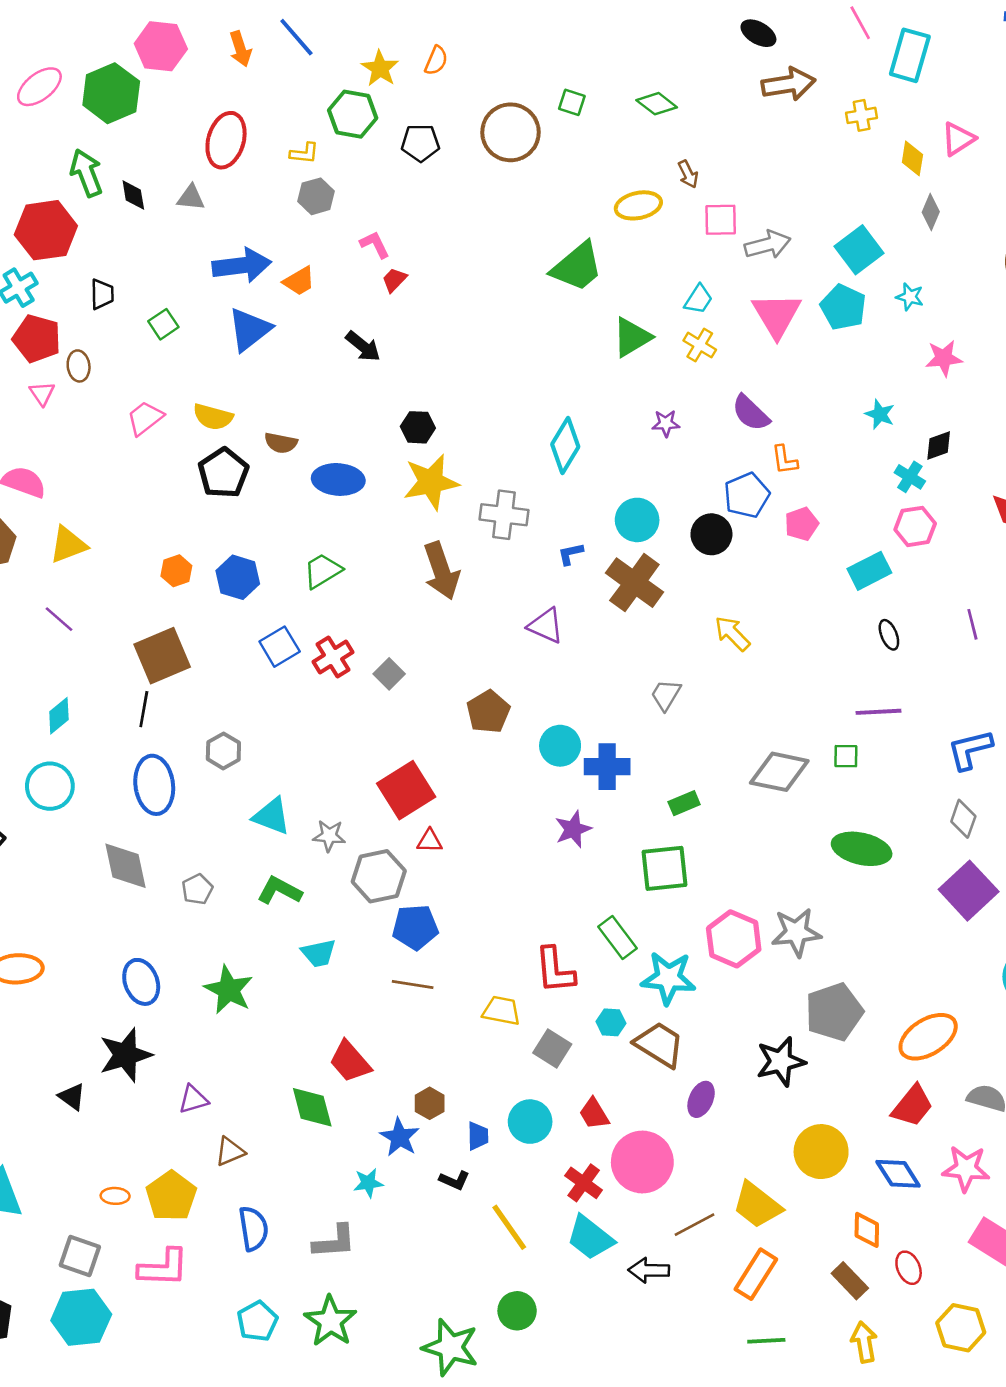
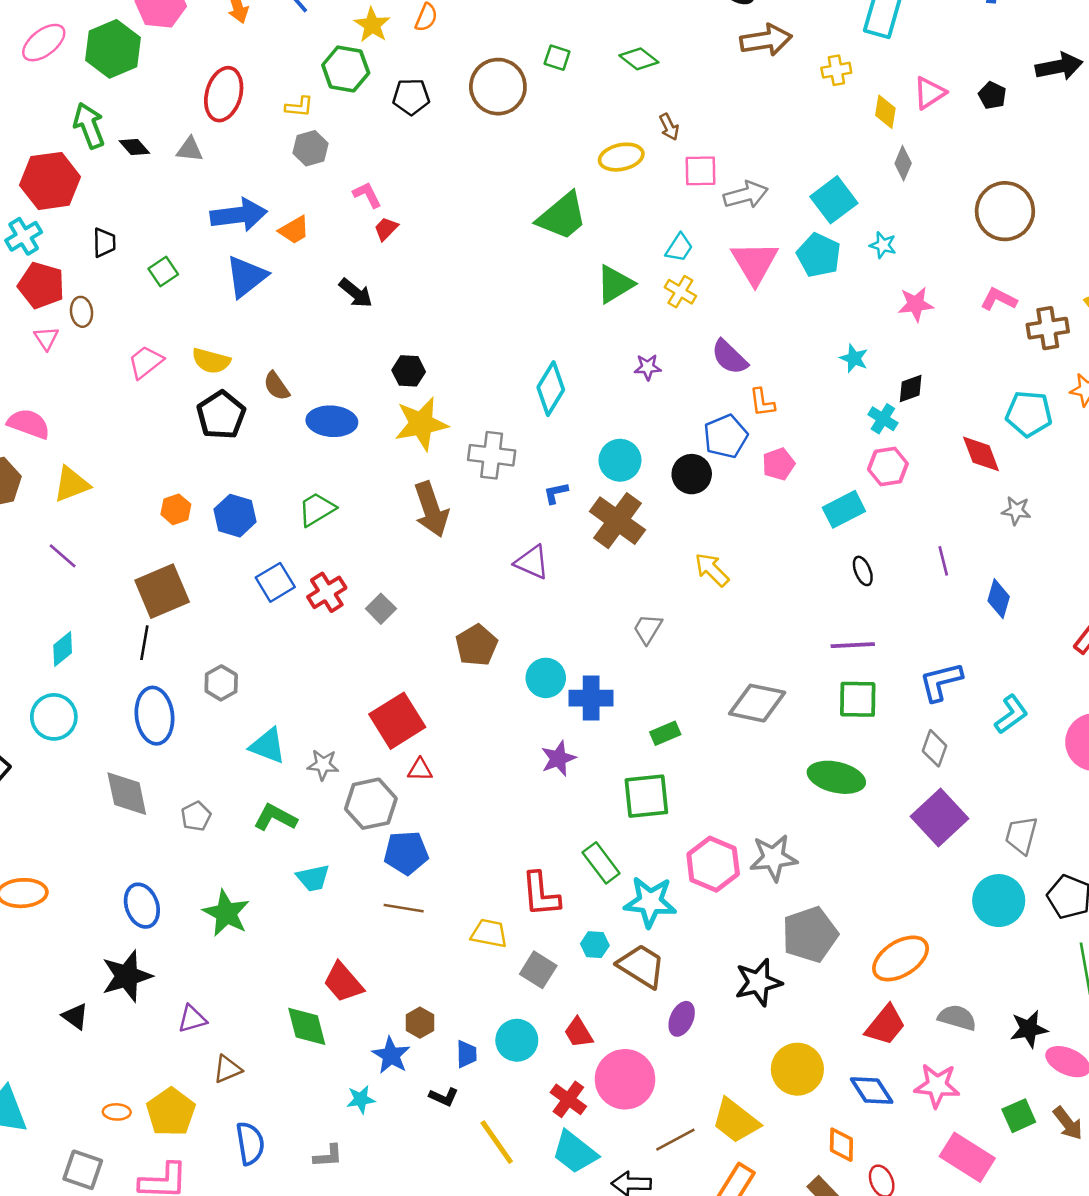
black diamond: (133, 195) -> (134, 147), turned -32
brown semicircle: (281, 443) -> (277, 386), turned 44
green square: (846, 756) -> (858, 699), moved, size x1.6
gray L-shape: (334, 1242) -> (328, 1156), size x0.7

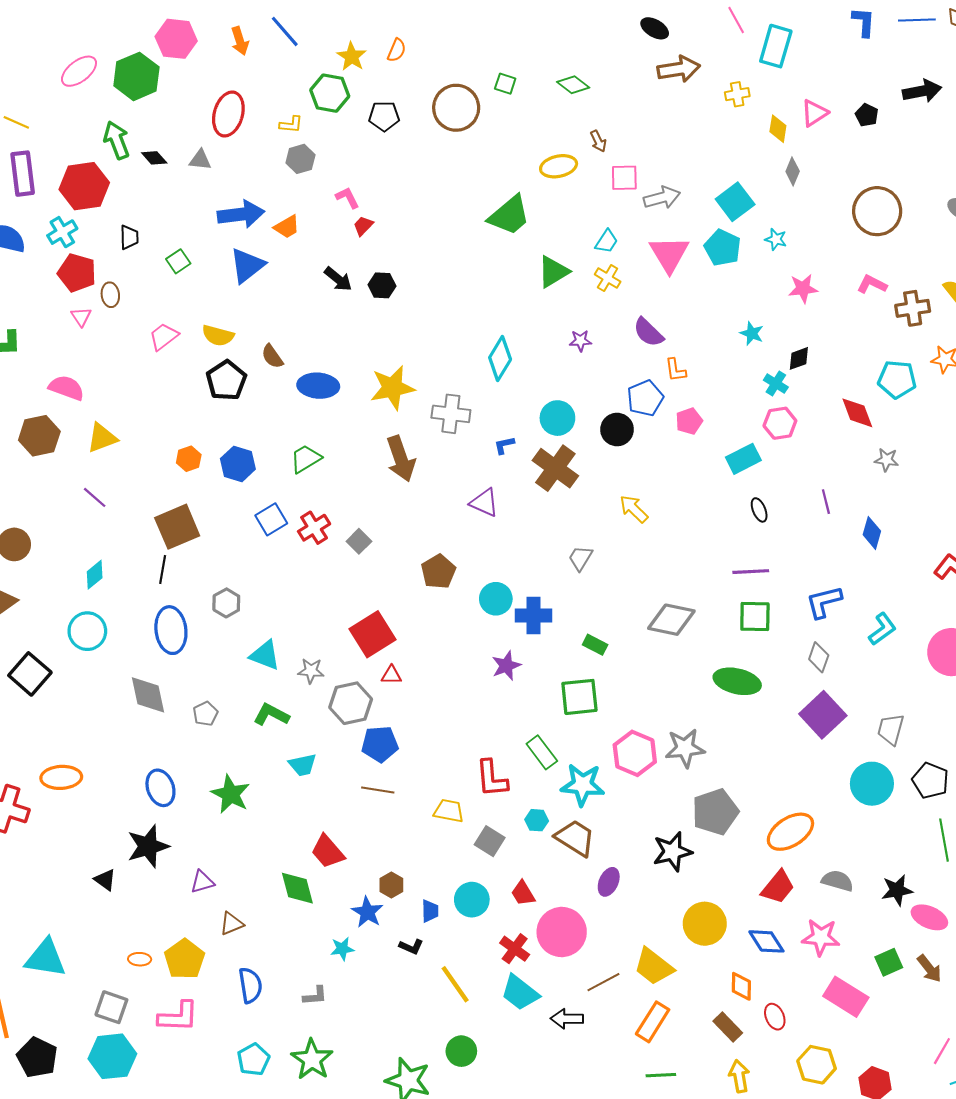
black hexagon: (409, 371) -> (382, 285), moved
green rectangle: (665, 733) -> (595, 645), turned 50

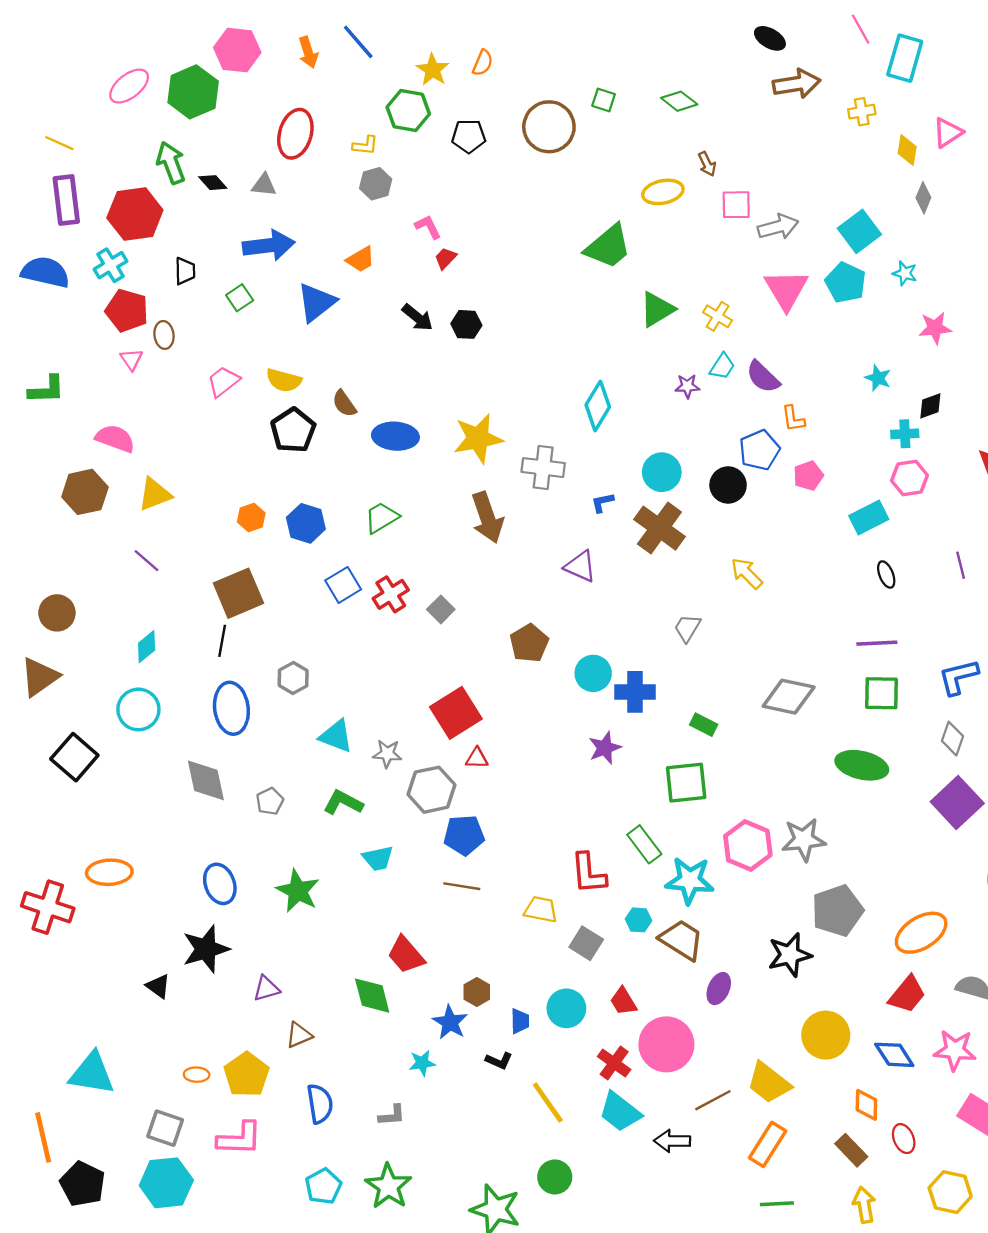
blue arrow: (241, 214) -> (269, 245), moved
cyan trapezoid: (607, 241) -> (722, 366), moved
cyan cross: (776, 384) -> (905, 434), turned -35

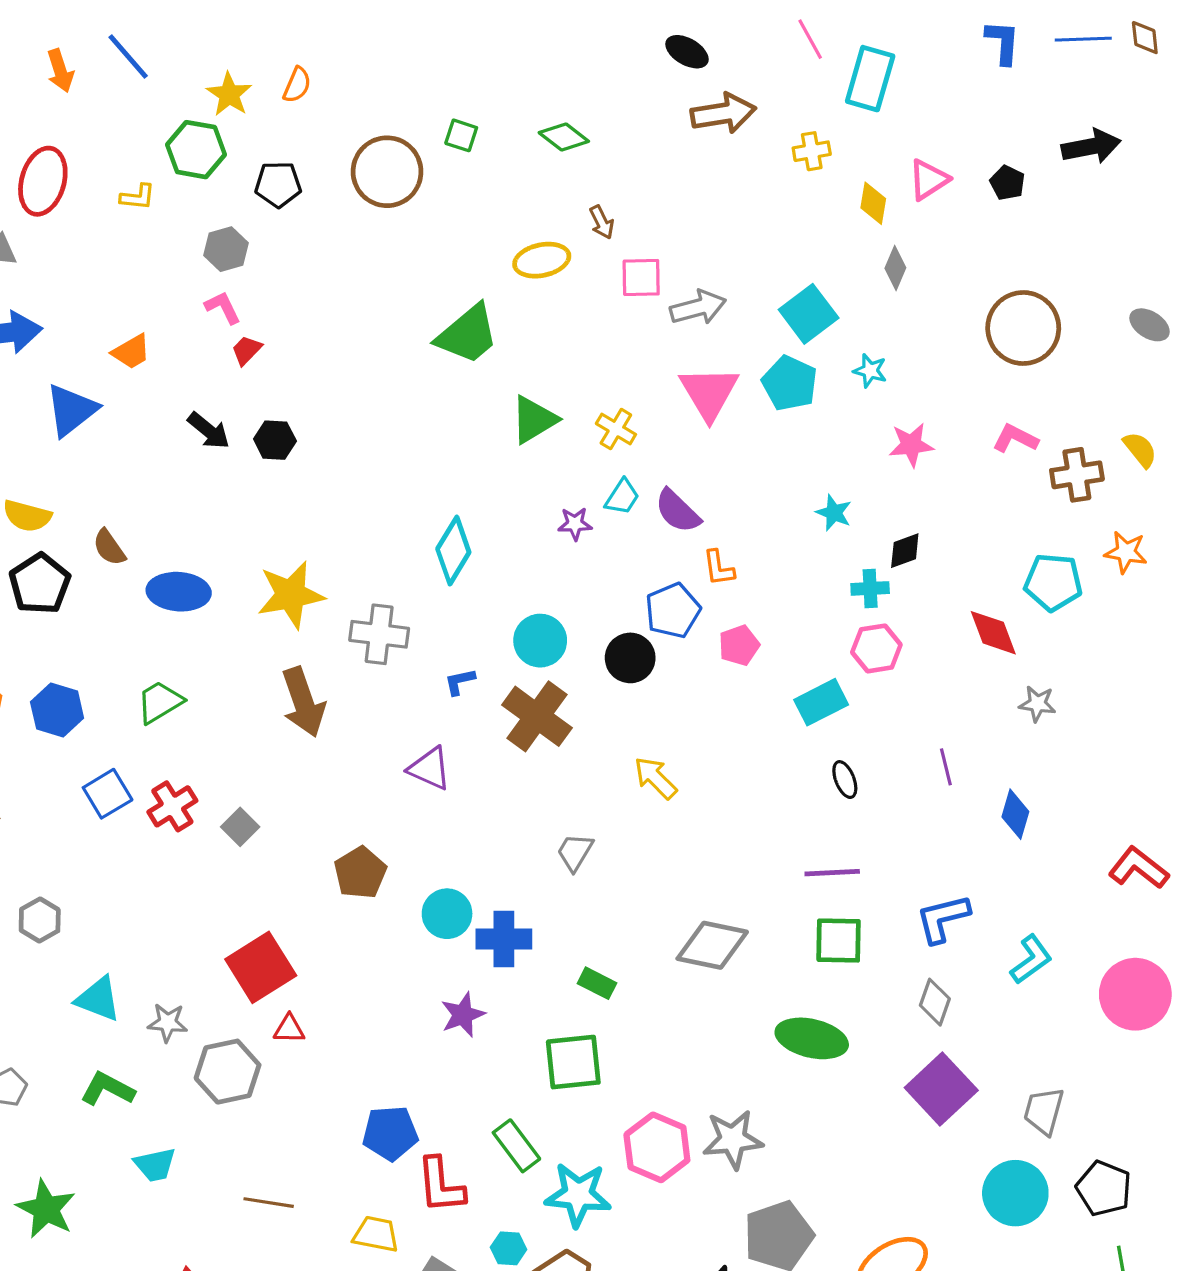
gray hexagon: (376, 184) -> (226, 249), moved
blue pentagon: (464, 835) -> (390, 1133), moved

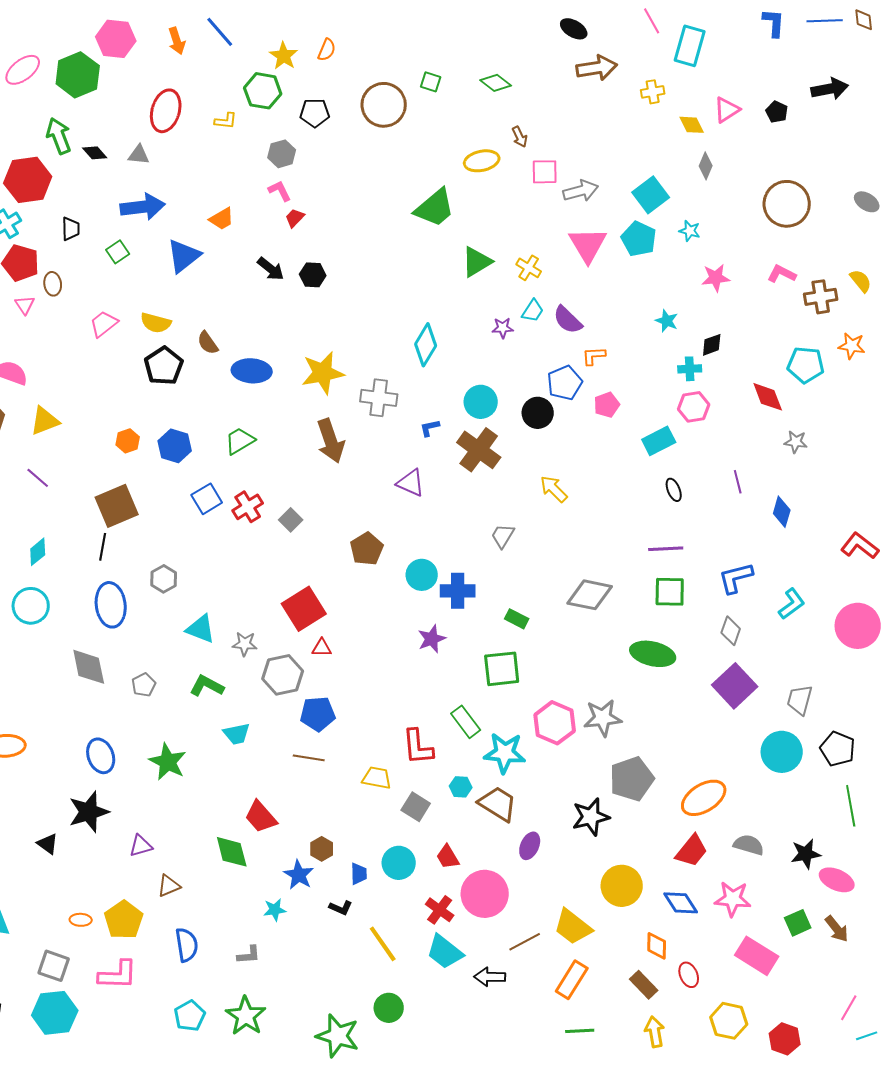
yellow diamond: (873, 203) -> (692, 125), turned -36
orange L-shape: (719, 568) -> (594, 356), turned 95
blue pentagon: (390, 1133) -> (318, 714), moved

